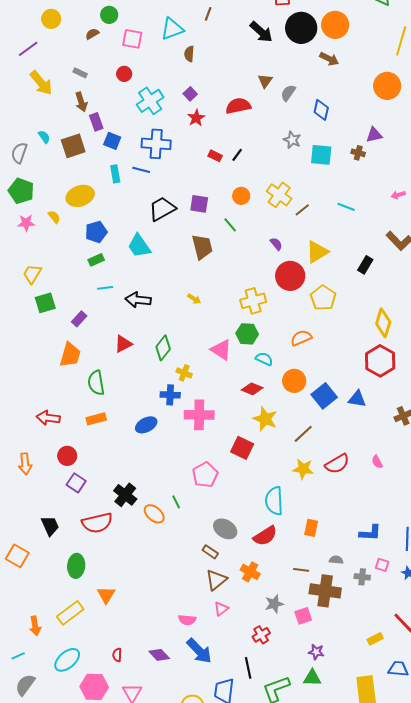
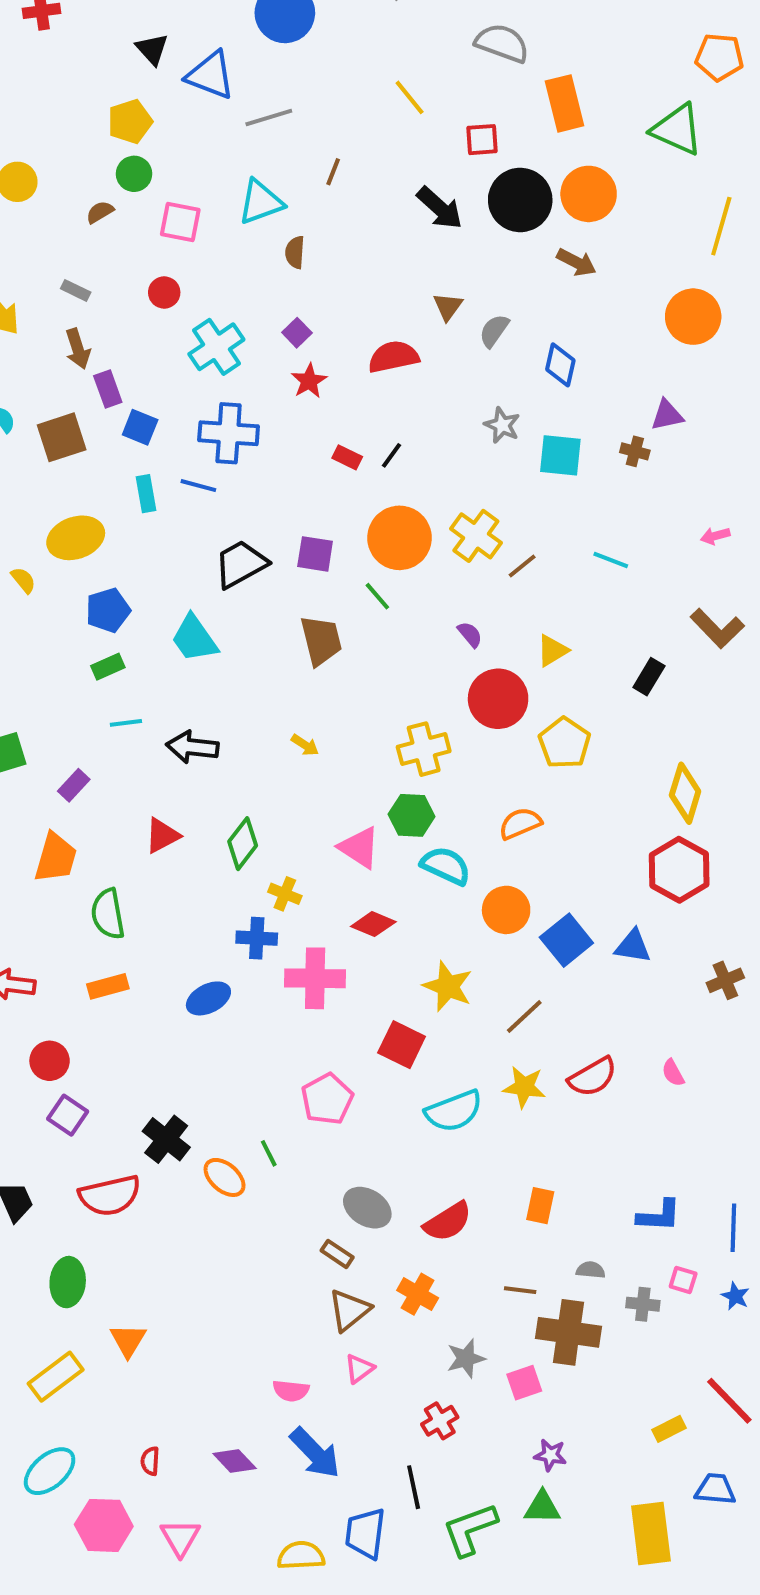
orange circle: (241, 196) -> (400, 538), size x1.8
yellow triangle: (317, 252) -> (552, 650), size x0.7
cyan semicircle: (264, 359) -> (446, 866), size x1.4
red diamond: (252, 389) -> (373, 924), moved
cyan semicircle: (274, 501) -> (454, 1111), moved, turned -108

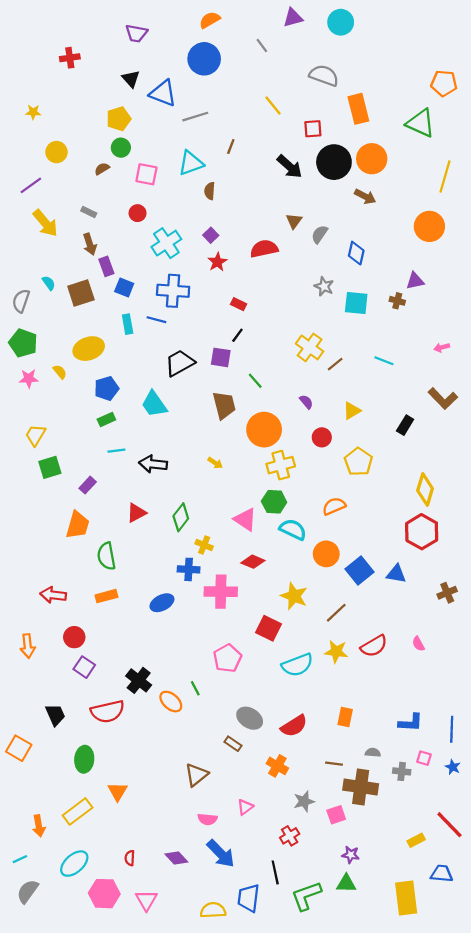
black line: (391, 455) -> (237, 335), moved
orange circle: (400, 538) -> (264, 430), moved
red circle: (498, 699) -> (322, 437), size x0.6
brown triangle: (349, 1310) -> (196, 775), moved

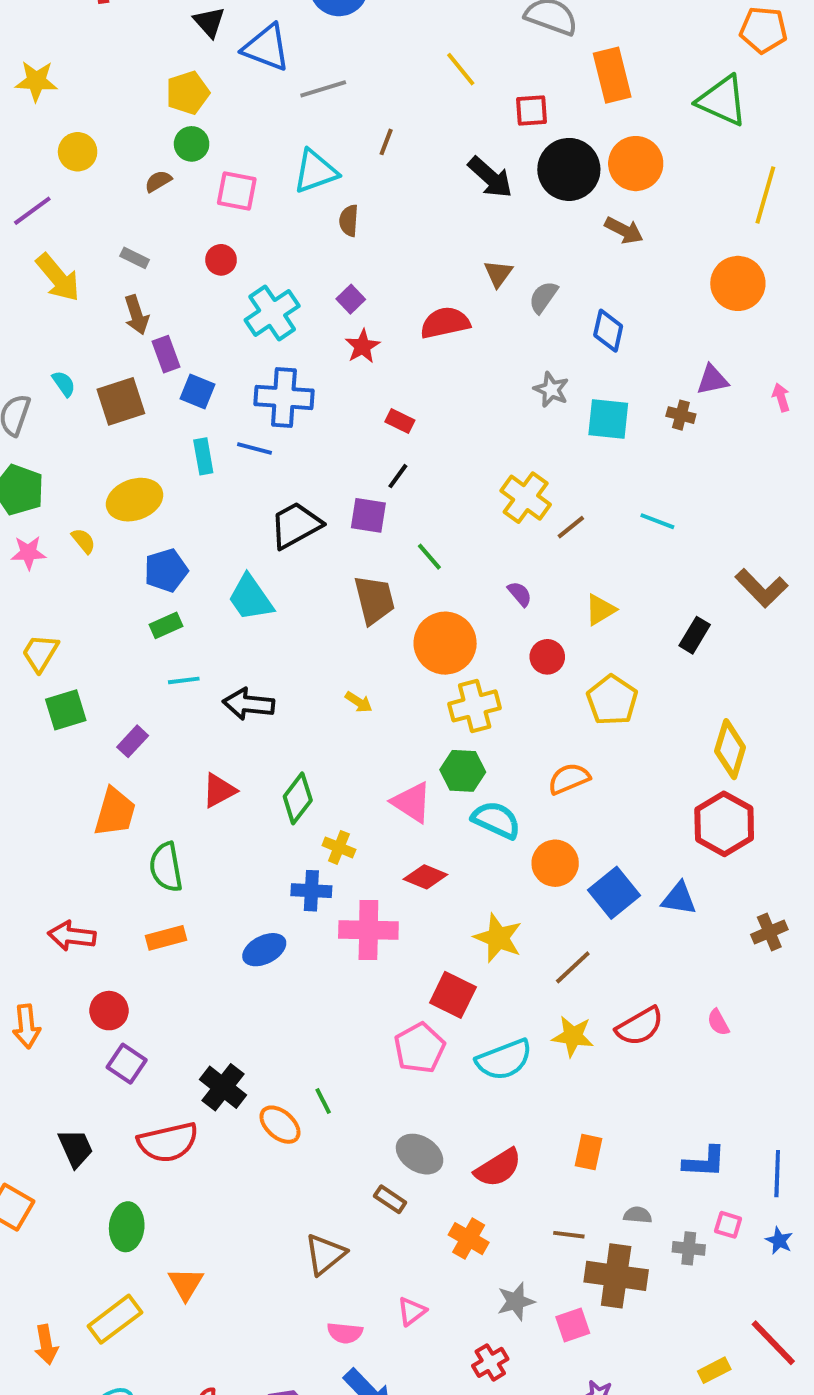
yellow star: (33, 112) -> (36, 81), size x1.5
pink arrow: (442, 347) -> (781, 397), moved, turned 88
pink pentagon: (227, 658) -> (420, 1048), moved

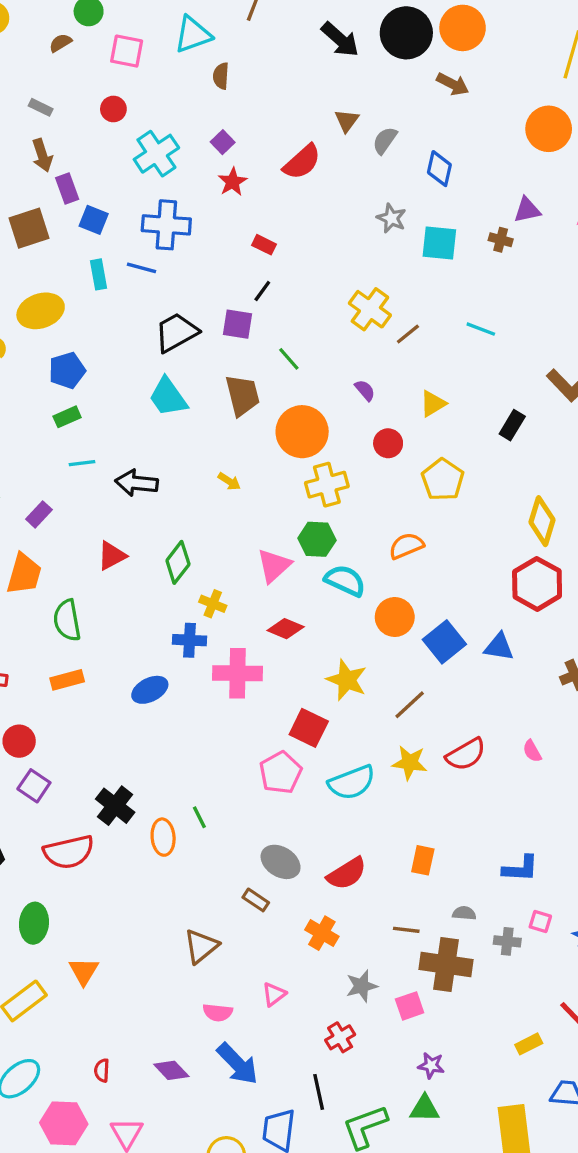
red semicircle: (445, 323) -> (302, 162), turned 150
cyan trapezoid: (251, 598) -> (168, 397), moved
pink triangle: (412, 802) -> (274, 566), turned 45
orange ellipse: (280, 1125) -> (163, 837), turned 44

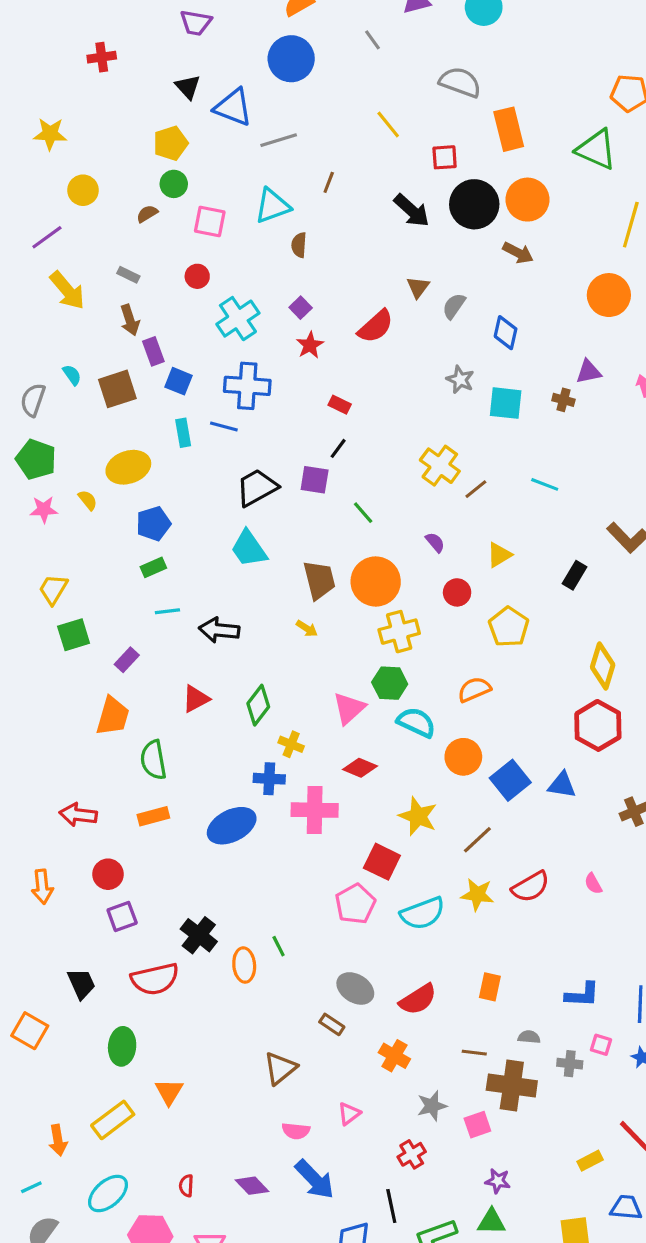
brown trapezoid: (242, 395) -> (319, 580), moved
blue ellipse: (150, 690) -> (232, 826), size x1.4
purple square: (34, 786) -> (122, 916), turned 36

